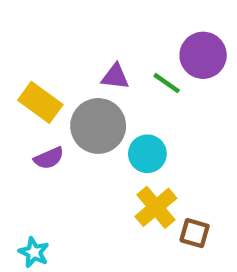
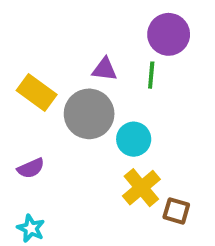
purple circle: (203, 55) -> (169, 34), moved
green line: (167, 83) -> (151, 75), turned 60
purple semicircle: (49, 158) -> (31, 168), moved

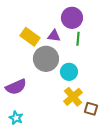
purple circle: (169, 34) -> (72, 18), moved
yellow rectangle: (37, 93) -> (30, 37), moved
purple semicircle: (31, 168) -> (16, 87), size x1.5

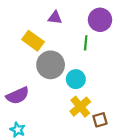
purple circle: (72, 18) -> (100, 20), moved
purple triangle: (54, 36) -> (55, 18), moved
brown square: (91, 109) -> (100, 120), turned -32

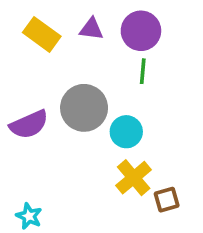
purple circle: (100, 20) -> (141, 31), moved
yellow rectangle: (33, 41) -> (42, 34), moved
purple semicircle: (18, 96) -> (29, 124), moved

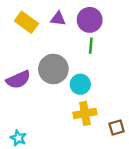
yellow cross: (134, 178) -> (85, 113), turned 30
brown square: (167, 200) -> (117, 127), moved

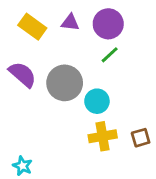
green line: (91, 46) -> (110, 55), turned 42
purple semicircle: (18, 80) -> (22, 74), moved, turned -115
brown square: (117, 127) -> (141, 138), moved

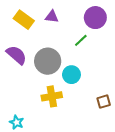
purple circle: (108, 24) -> (95, 18), moved
yellow cross: (103, 136) -> (52, 96), moved

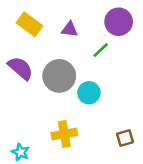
purple triangle: (52, 17) -> (70, 29), moved
yellow cross: (52, 96) -> (64, 134), moved
brown square: (104, 102) -> (125, 138), moved

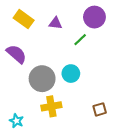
gray circle: (59, 76) -> (42, 79), moved

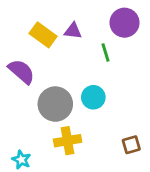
yellow rectangle: (24, 19) -> (43, 35), moved
green line: (80, 40) -> (106, 52), turned -64

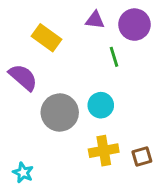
purple triangle: (73, 31) -> (95, 20), moved
yellow cross: (68, 141) -> (104, 151), moved

